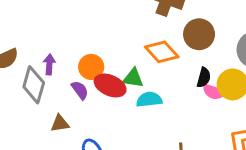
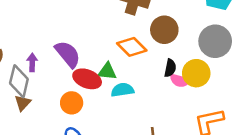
orange circle: (91, 67) -> (72, 103), moved
purple semicircle: (80, 90) -> (68, 54), moved, size x1.6
brown triangle: (60, 123) -> (23, 103), moved, turned -36

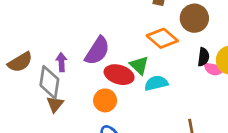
purple semicircle: (68, 54) -> (97, 51), turned 76
green triangle: (107, 71) -> (139, 65), turned 42

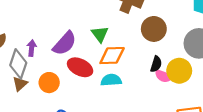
orange diamond: (162, 38) -> (112, 56), moved, turned -52
green triangle: (139, 65) -> (100, 34), moved
orange circle: (105, 100) -> (49, 83), moved

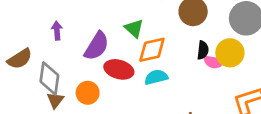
purple arrow: (32, 48) -> (57, 31), moved

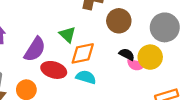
black semicircle: (203, 50) -> (127, 54), turned -70
cyan semicircle: (156, 77) -> (86, 77), turned 30

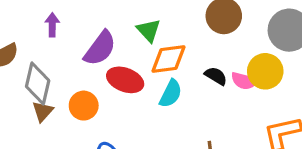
black semicircle: (127, 54) -> (216, 76), moved
cyan semicircle: (86, 77) -> (171, 94), turned 96

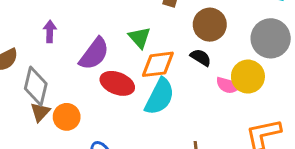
black semicircle: (216, 76) -> (201, 57), moved
cyan semicircle: (171, 94) -> (160, 97), size x1.4
orange circle: (84, 106) -> (67, 117), moved

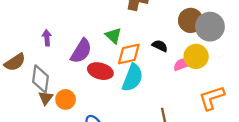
brown circle: (210, 25) -> (191, 20), moved
pink semicircle: (228, 85) -> (182, 64), turned 150

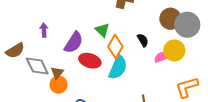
black semicircle: (160, 46) -> (143, 40), turned 32
orange diamond: (129, 54) -> (115, 47), turned -50
gray diamond: (41, 79) -> (37, 66), turned -35
brown triangle: (46, 98) -> (57, 73), moved

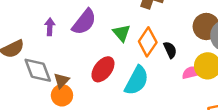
purple semicircle: (74, 43) -> (84, 22), moved
orange diamond: (115, 47) -> (148, 42), moved
red ellipse: (90, 61) -> (103, 69), turned -75

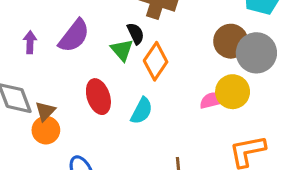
black semicircle: (170, 50) -> (136, 34), moved
red ellipse: (103, 69) -> (98, 97), turned -55
cyan semicircle: (137, 81) -> (142, 111), size x0.7

